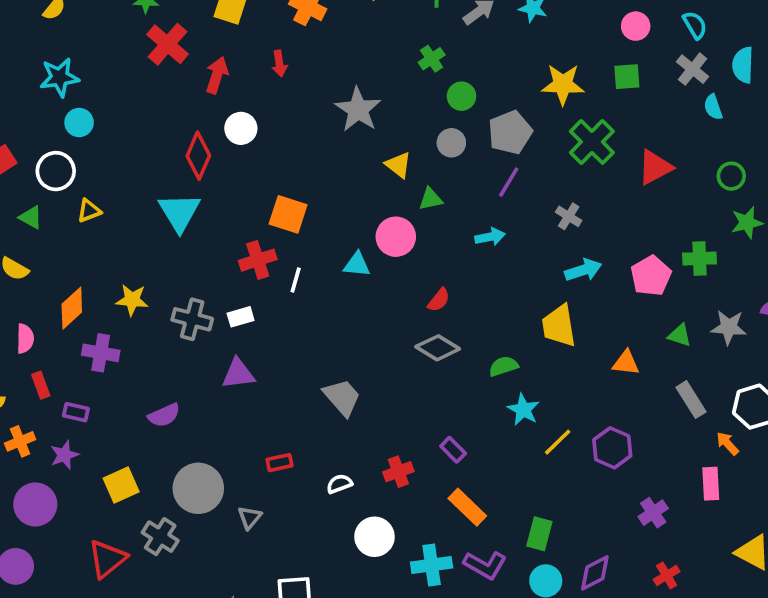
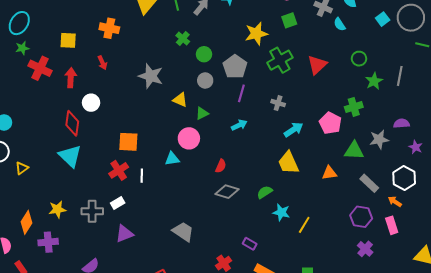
green cross: (592, 142) -> (280, 60), turned 30
green triangle: (680, 335) -> (354, 151), size x1.5
purple hexagon: (612, 448) -> (361, 217), moved

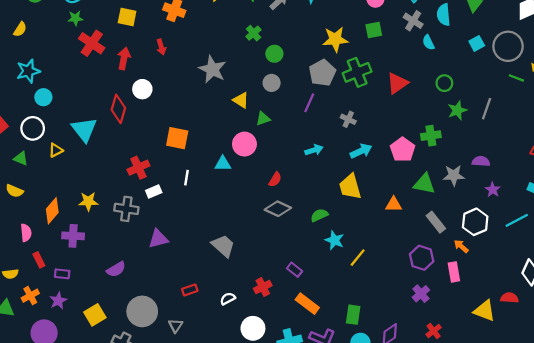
gray pentagon: (235, 67) -> (322, 73), moved
cyan arrow: (239, 125) -> (314, 150), moved
cyan triangle: (70, 156) -> (84, 129), moved
red cross: (119, 170) -> (138, 168), moved
white rectangle: (118, 203) -> (154, 192), moved

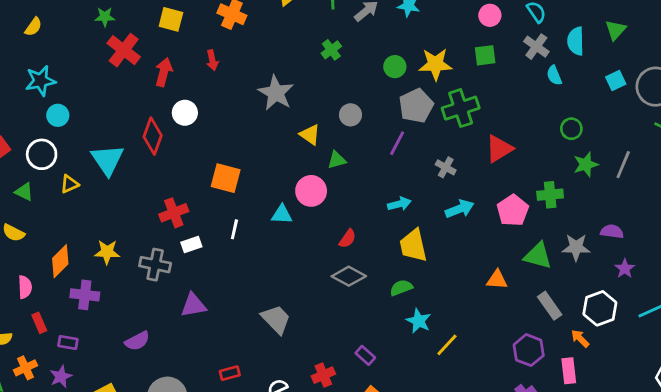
green circle: (274, 54) -> (395, 67), moved
red triangle: (397, 83) -> (499, 149), moved
yellow trapezoid: (350, 187) -> (413, 245), moved

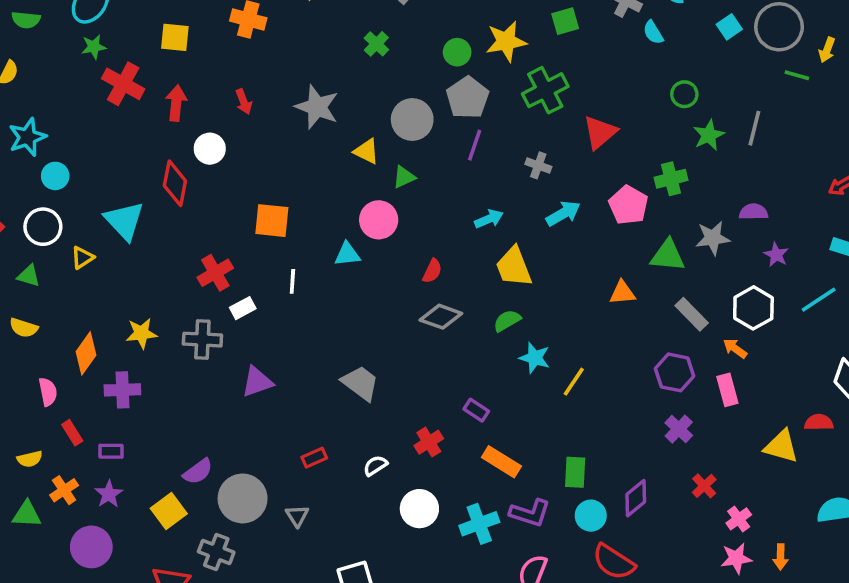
red arrow: (212, 60) -> (244, 102), moved
gray pentagon: (416, 106) -> (468, 98), moved
gray circle: (350, 115) -> (412, 120), size x1.5
purple semicircle: (137, 341) -> (198, 472), moved

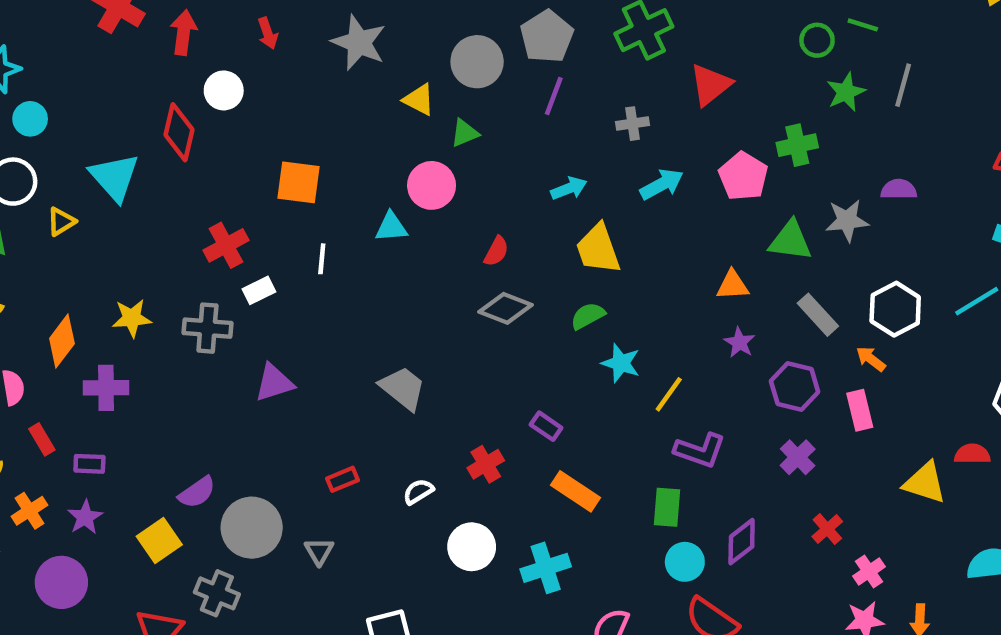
green line: (797, 75) -> (863, 25), moved
gray cross: (538, 165) -> (632, 124), turned -30
purple star: (776, 255) -> (739, 342), moved
purple L-shape: (530, 513) -> (700, 450), moved

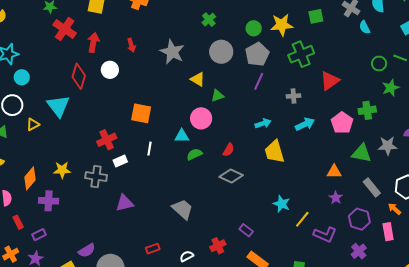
gray circle: (477, 62) -> (221, 52), moved
red diamond: (179, 132) -> (79, 76), moved
green semicircle: (588, 316) -> (194, 154), moved
purple L-shape: (700, 450) -> (325, 235), moved
purple rectangle: (89, 464) -> (39, 235), turned -32

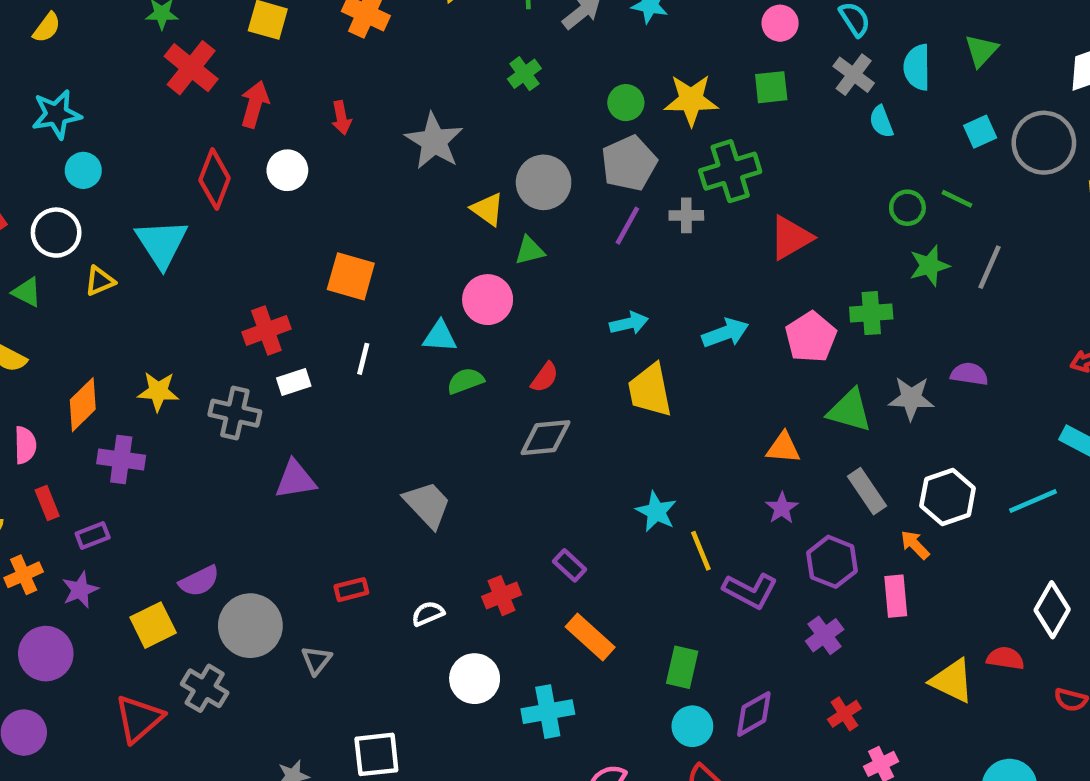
gray circle: (221, 52) -> (544, 182), moved
gray cross: (293, 96) -> (686, 215), moved
gray diamond: (231, 176) -> (545, 438), turned -35
yellow line: (302, 219) -> (701, 551), turned -66

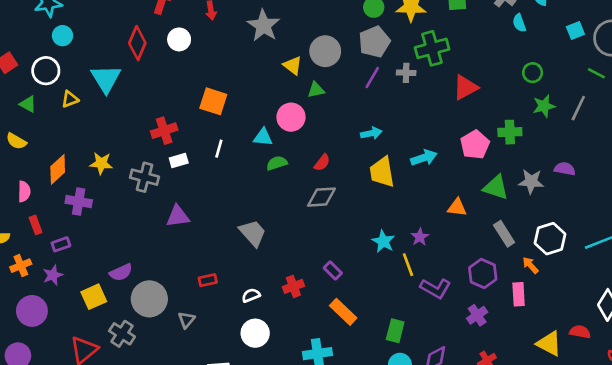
green line: (957, 199) -> (596, 73), moved
cyan arrow: (725, 333) -> (424, 158), moved
purple star: (782, 508) -> (420, 237), moved
white circle: (475, 679) -> (255, 333), moved

